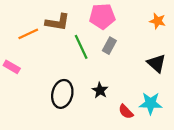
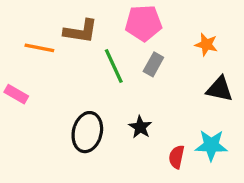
orange star: (158, 21) -> (206, 45), moved
orange line: (28, 34) -> (39, 48), turned 36
black triangle: (156, 63) -> (219, 89), turned -30
red semicircle: (126, 112) -> (177, 157), turned 56

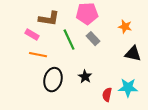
orange line: (39, 48) -> (38, 55), moved
gray rectangle: (153, 64) -> (93, 39), turned -72
pink rectangle: (16, 94) -> (32, 35), moved

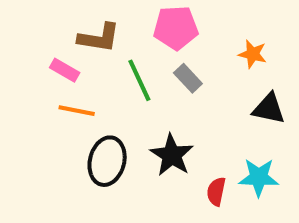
black star: (85, 77) -> (172, 155), size x1.5

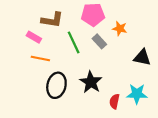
orange star: (253, 54) -> (120, 29), moved

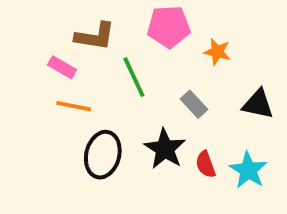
gray rectangle: (99, 41) -> (194, 104), moved
cyan star: (137, 94) -> (248, 170), turned 30
red semicircle: (114, 101) -> (206, 164), moved, turned -32

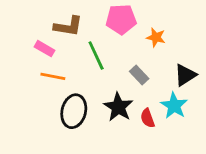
black triangle: (258, 104) -> (185, 75), turned -45
cyan star: (248, 170) -> (174, 106), moved

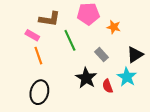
orange line: (53, 76) -> (38, 56), turned 60
black ellipse: (74, 111) -> (39, 92), moved

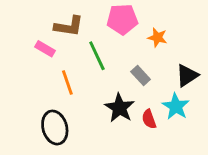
orange line: (38, 56) -> (67, 83), moved
black ellipse: (39, 92) -> (55, 128), turned -30

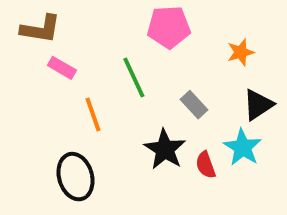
brown L-shape: (69, 26) -> (41, 29), moved
orange star: (157, 37) -> (241, 52), moved, turned -30

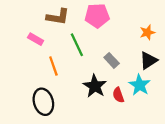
brown L-shape: (41, 29) -> (58, 17), moved
orange star: (241, 52) -> (147, 32), moved

